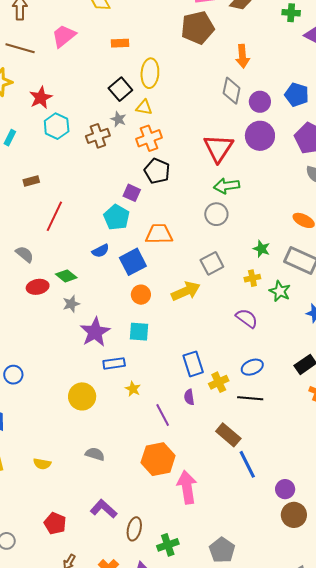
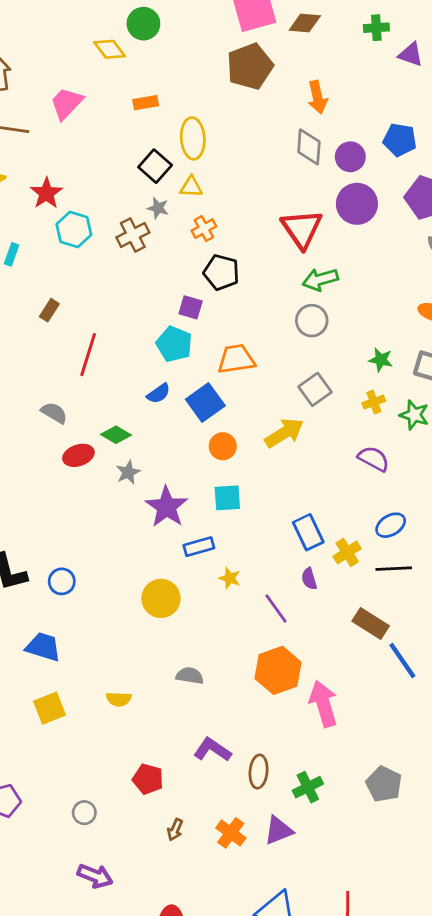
orange cross: (149, 138) -> (204, 229), size x0.7
brown rectangle: (31, 181) -> (49, 310), turned -35

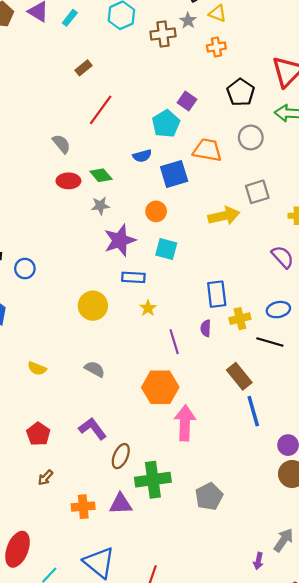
black pentagon: (221, 272) -> (241, 92), moved
gray circle: (312, 321) -> (251, 137), moved
orange circle: (223, 446) -> (156, 211), moved
green cross: (308, 787) -> (153, 480), size x1.5
orange cross: (231, 833) -> (83, 507), moved, turned 30

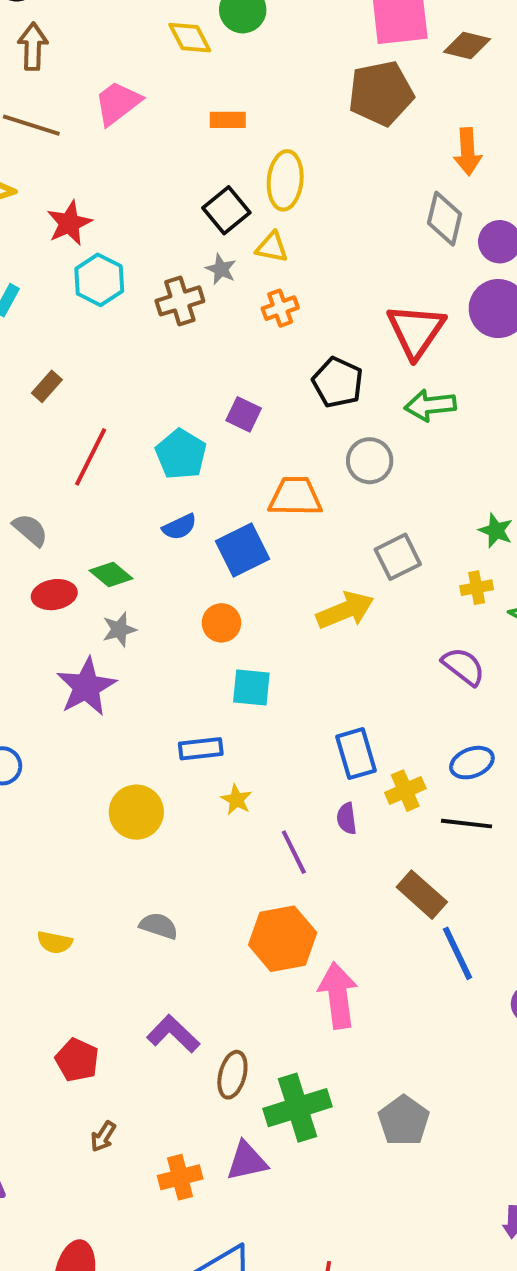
cyan pentagon: (166, 124) -> (181, 454), moved
purple star: (120, 240) -> (86, 687), moved

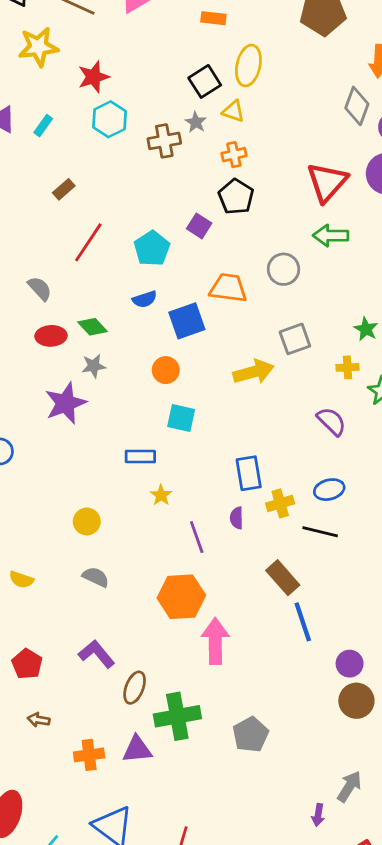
black pentagon: (338, 382) -> (236, 197), moved
yellow circle: (136, 812) -> (87, 522), moved, size x0.7
brown arrow: (103, 1136) -> (39, 720), turned 60

